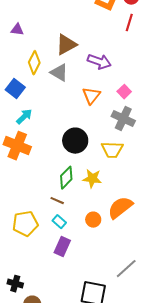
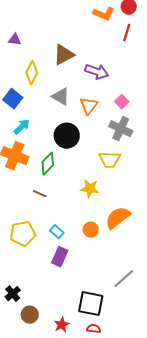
gray triangle: (59, 73) -> (61, 97), moved
black circle: (75, 141) -> (67, 136), moved
green diamond: (66, 178) -> (48, 164), moved
brown line: (57, 201) -> (40, 194), moved
black cross: (15, 284) -> (13, 294), turned 35

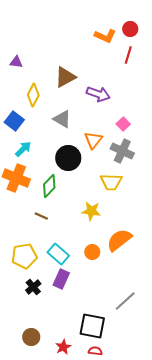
orange triangle: (89, 106) -> (93, 140), moved
cyan rectangle: (57, 232) -> (58, 254), size x1.5
black cross: (13, 294) -> (33, 287), moved

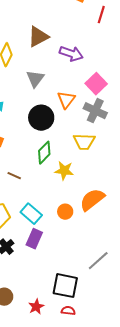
gray triangle: (62, 119) -> (35, 79), turned 36
pink square: (123, 124) -> (96, 84), size x1.5
green diamond: (49, 186) -> (44, 153), moved

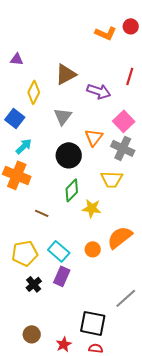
red line: (101, 15) -> (130, 76), moved

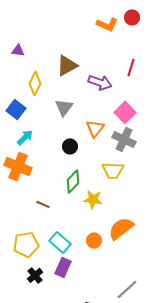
black circle: (69, 155) -> (70, 146), size x0.6

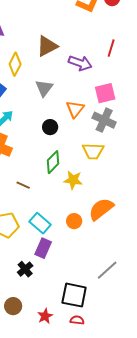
pink square: (125, 112) -> (105, 93), turned 30
black cross: (35, 275) -> (25, 269), moved

